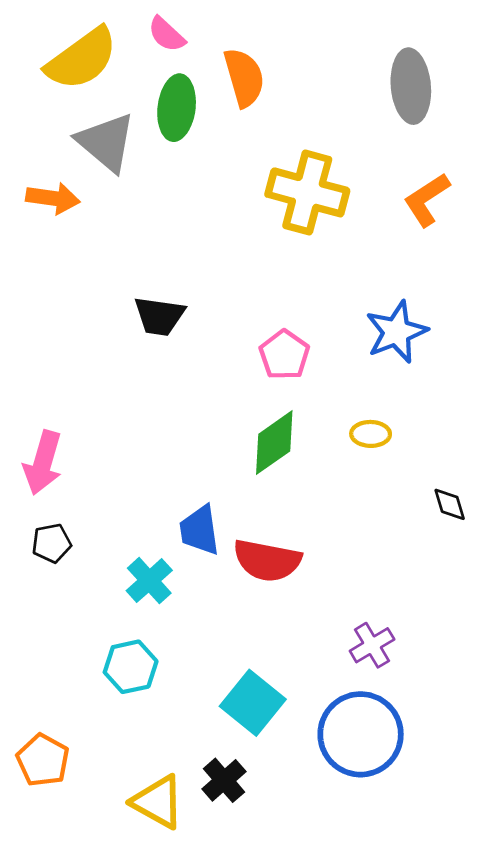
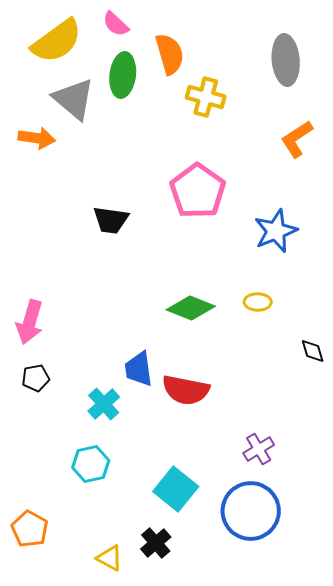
yellow cross: (307, 192) -> (206, 97), moved, size x0.7
pink pentagon: (284, 355) -> (198, 191), moved, size x1.6
green diamond: (274, 443) -> (191, 308), turned 57
yellow triangle: (158, 802) -> (110, 558), size x0.7

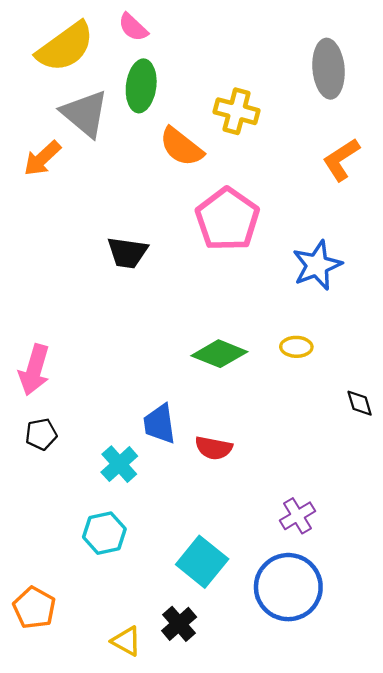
orange semicircle: (170, 54) -> (181, 147), moved, turned 144
orange arrow: (37, 138) -> (42, 158), turned 129
red semicircle: (186, 390) -> (214, 448), size x0.7

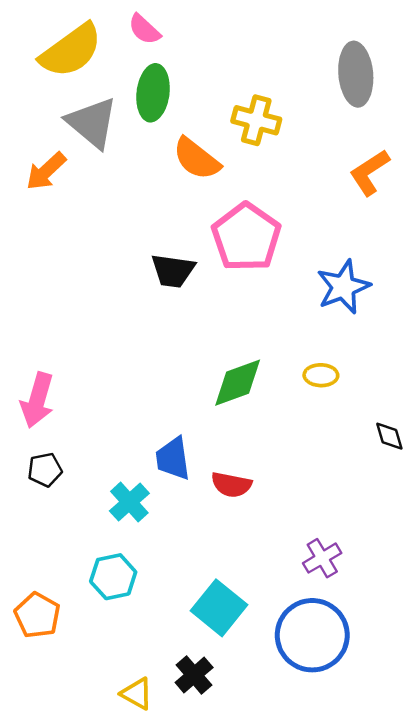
black trapezoid: (127, 253) -> (173, 271), moved
green diamond: (219, 354) -> (238, 383), turned -42
orange pentagon: (34, 608) -> (37, 615), moved

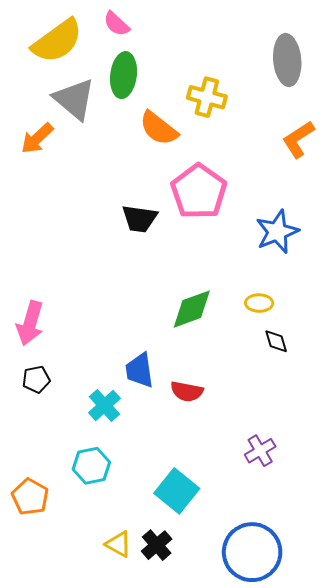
black diamond: (389, 436) -> (276, 341), moved
blue circle: (312, 635) -> (252, 552), moved
yellow triangle: (137, 694) -> (118, 544), moved

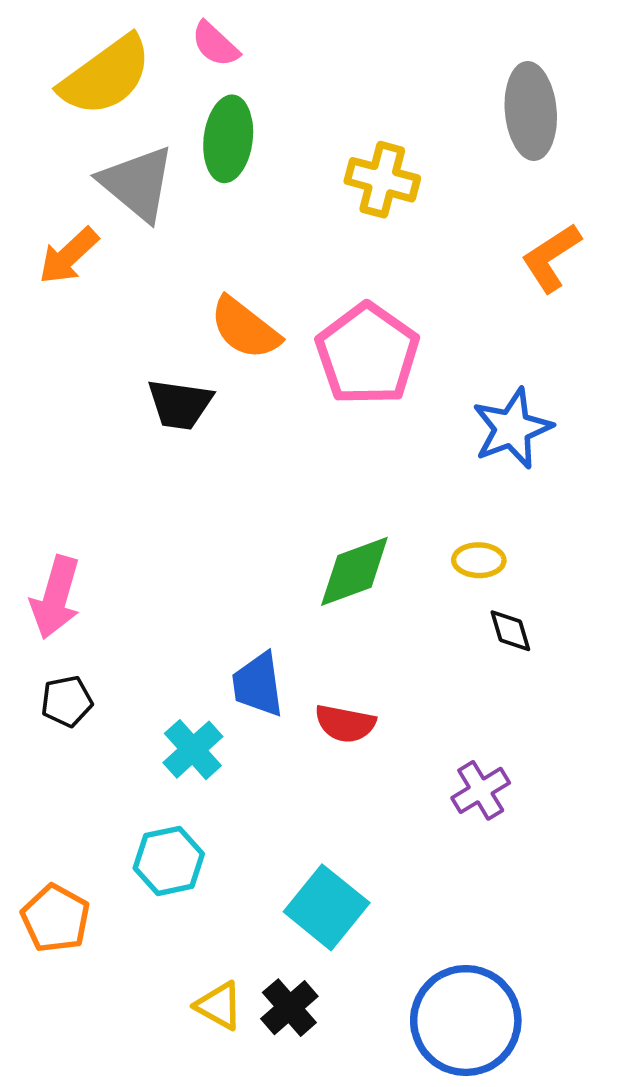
orange semicircle: (159, 128) -> (245, 328), moved
black trapezoid: (140, 219) -> (180, 404), moved
purple cross: (260, 451) -> (481, 790), moved

